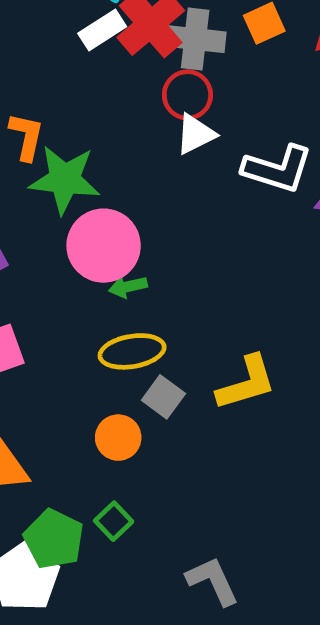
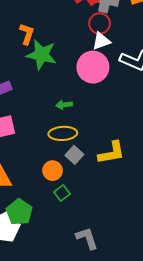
pink circle: (104, 246) -> (93, 67), moved
green square: (114, 521) -> (62, 193), moved

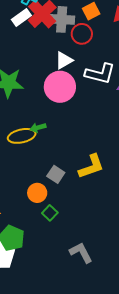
red circle: (100, 23) -> (82, 34), moved
yellow ellipse: (63, 133) -> (22, 136), moved

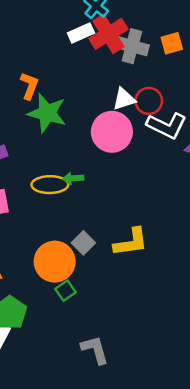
red circle: (82, 34) -> (149, 101), moved
orange circle: (37, 193) -> (55, 262), size x1.6

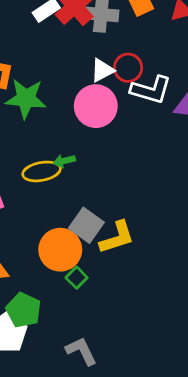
yellow L-shape: (131, 242) -> (117, 237), moved
gray square: (83, 243) -> (86, 225), size x1.4
gray L-shape: (95, 350) -> (81, 351), moved

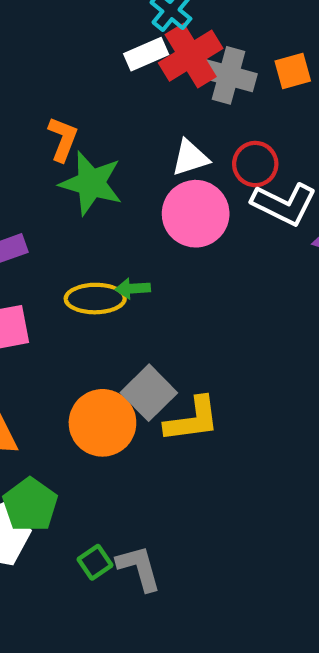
white triangle: (102, 70) -> (190, 158), moved
green square: (77, 278) -> (95, 562), moved
gray L-shape: (81, 351) -> (139, 568), moved

